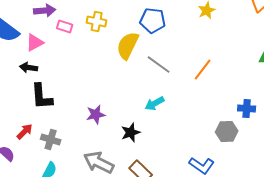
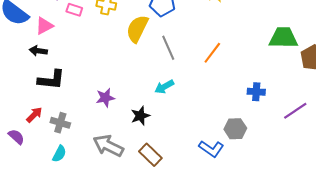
gray line: (159, 64) -> (168, 48), turned 30
black L-shape: (42, 96) -> (51, 80), turned -80
gray hexagon: (227, 132) -> (235, 129), moved

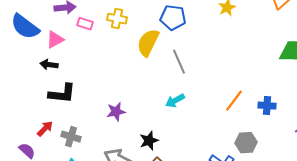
orange line: (212, 53) -> (234, 101), moved
black star: (140, 116) -> (149, 141), moved

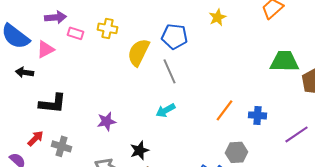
blue pentagon: (173, 18) -> (174, 36), moved
black arrow: (49, 65) -> (24, 72), moved

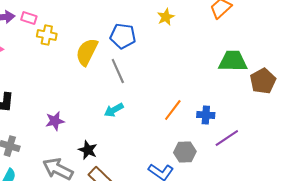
yellow cross: (108, 28) -> (47, 35), moved
pink rectangle: (76, 33) -> (29, 18), moved
purple line: (296, 134) -> (227, 138), moved
black star: (140, 150) -> (88, 150), turned -30

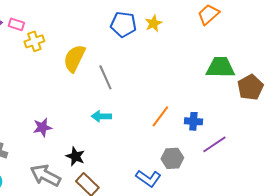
yellow cross: (47, 35) -> (34, 41), turned -30
blue pentagon: (123, 36) -> (123, 24), moved
cyan arrow: (114, 110) -> (101, 116), turned 30

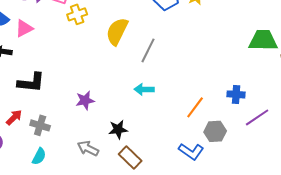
gray line: (105, 77) -> (148, 50), turned 50
orange line: (160, 116) -> (195, 107), moved
black star: (75, 156) -> (118, 129), turned -30
gray arrow: (45, 175) -> (88, 148), size x0.7

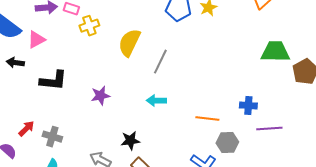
black L-shape: (31, 82) -> (53, 81), moved
purple star: (85, 100) -> (100, 96), moved
orange line: (195, 107) -> (207, 119), turned 60
purple line: (257, 117) -> (269, 129), turned 30

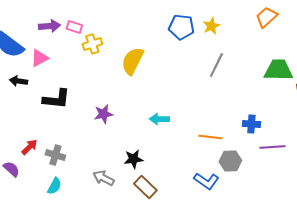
gray line: (160, 62) -> (216, 65), moved

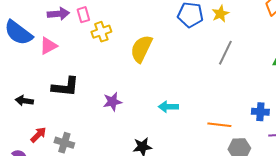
pink rectangle: (74, 27) -> (83, 15), turned 56
black arrow: (18, 81) -> (24, 101), moved

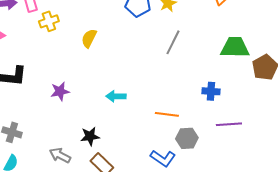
yellow semicircle: (141, 49) -> (89, 38), size x0.7
blue cross: (260, 112) -> (211, 91), moved

